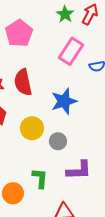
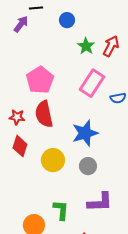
pink pentagon: (19, 33) -> (40, 80), moved
gray circle: (58, 141) -> (88, 166), moved

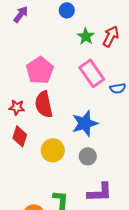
pink rectangle: (92, 83) -> (92, 73), turned -68

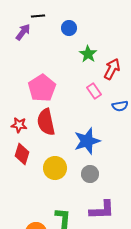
red arrow: (111, 36) -> (112, 69), moved
pink rectangle: (92, 73) -> (94, 91), size x0.6

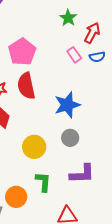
blue semicircle: (120, 106) -> (97, 57), moved
yellow circle: (55, 168) -> (34, 147), moved

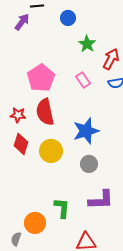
pink rectangle: (74, 55) -> (83, 80), moved
yellow circle: (34, 147) -> (51, 151), moved

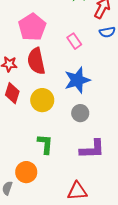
pink rectangle: (83, 80) -> (74, 41), moved
green L-shape: (62, 208) -> (45, 144), moved

